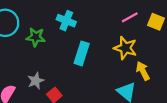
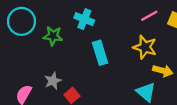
cyan rectangle: (82, 53) -> (100, 53), turned -35
yellow arrow: (143, 71) -> (163, 71), turned 132

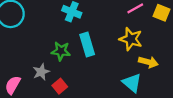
green star: (53, 36) -> (61, 51), moved

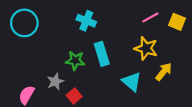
yellow arrow: (148, 62) -> (164, 72), turned -66
cyan triangle: (132, 83) -> (132, 82), moved

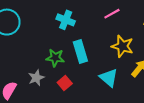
pink line: (150, 17) -> (112, 14), moved
red square: (74, 96) -> (65, 83), moved

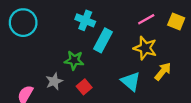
pink line: (112, 14) -> (146, 19), moved
cyan rectangle: (80, 51) -> (103, 40), moved, turned 45

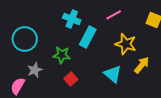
pink line: (146, 19) -> (114, 15), moved
cyan circle: (23, 23) -> (25, 39), moved
gray star: (54, 81) -> (35, 70), moved

